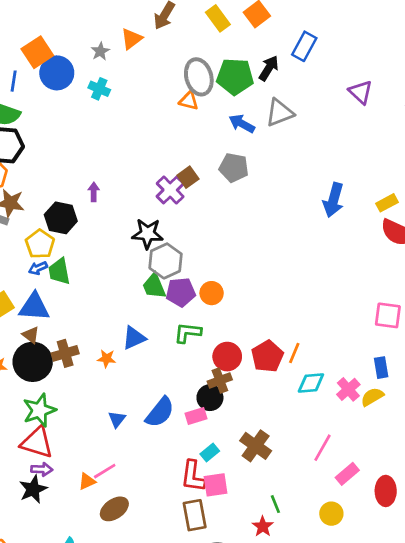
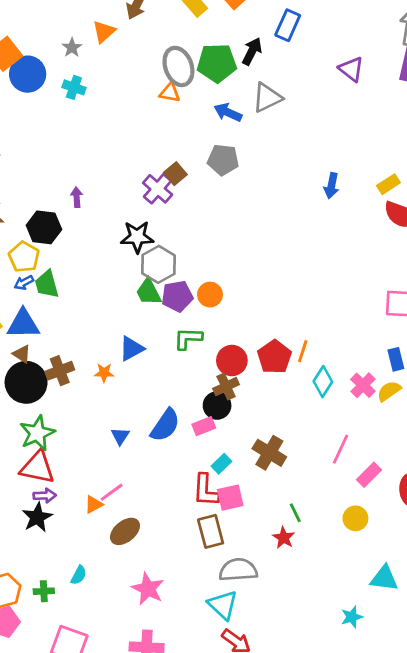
blue arrow: (333, 200) -> (331, 186), size x0.7
cyan diamond: (311, 383) -> (323, 382), turned -48

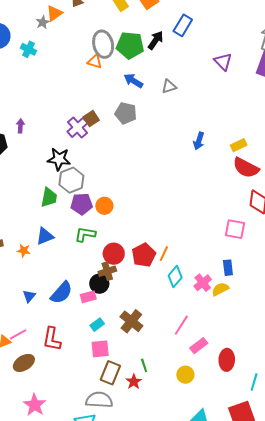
gray star: (72, 48) -> (43, 22), moved
gray triangle: (267, 98) -> (169, 86), moved, size x0.7
green trapezoid: (149, 292) -> (49, 197), moved, turned -150
red L-shape: (206, 490) -> (52, 339), moved
brown rectangle: (211, 531) -> (110, 373), moved, turned 30

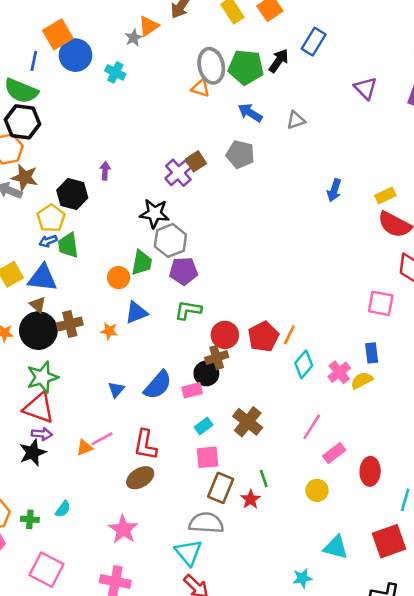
orange circle: (104, 206) -> (119, 278), moved
brown ellipse: (24, 363) -> (140, 478), moved

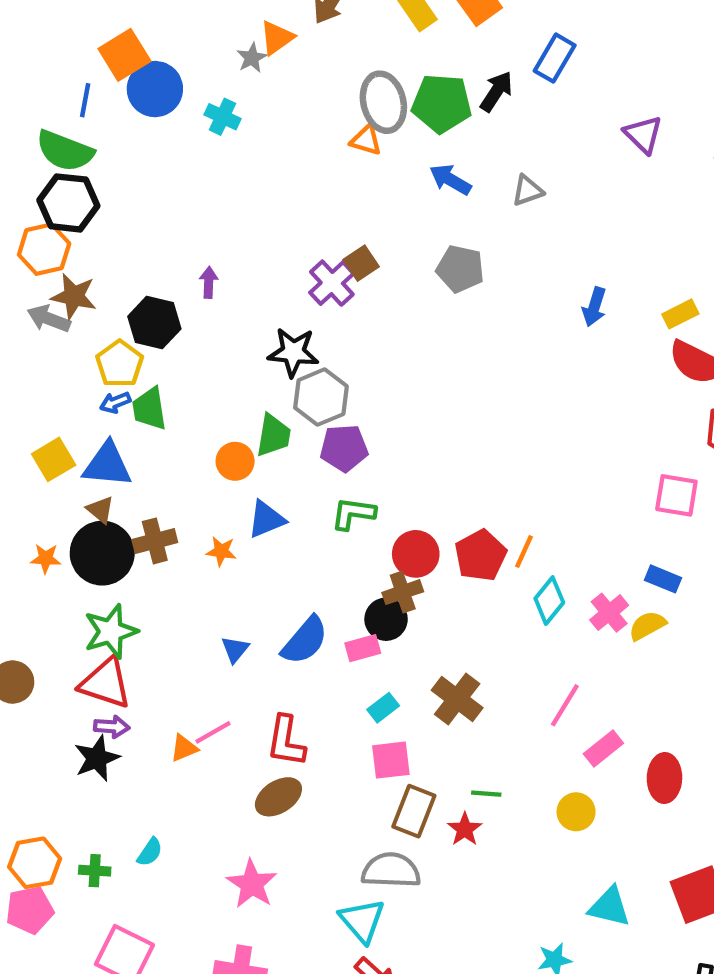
gray pentagon: (240, 154) -> (460, 269), moved
blue rectangle: (372, 353) -> (663, 579), turned -60
green line: (264, 478) -> (486, 794), turned -66

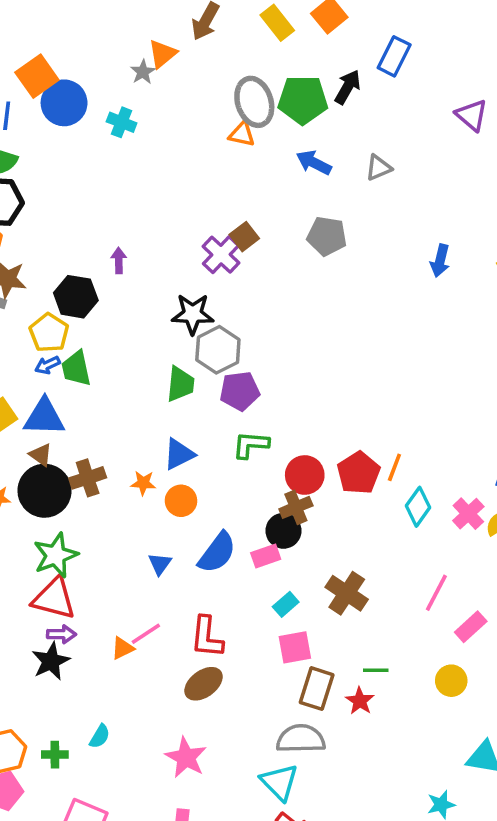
orange circle: (235, 461) -> (181, 501), moved

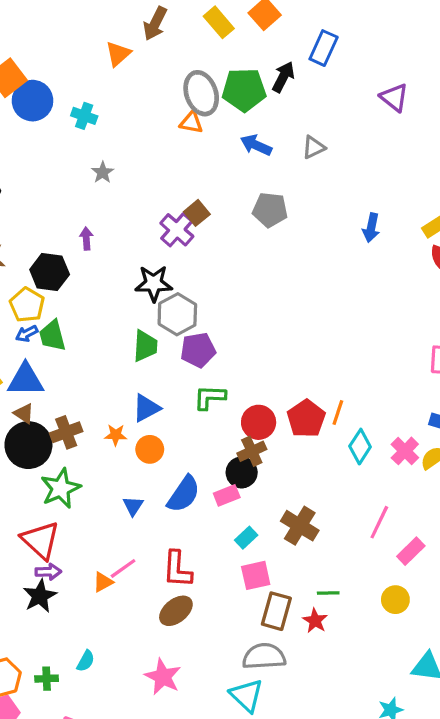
gray star: (143, 72) -> (103, 172), moved
green star: (56, 555) -> (61, 488), moved
red triangle: (54, 598) -> (41, 540), turned 30

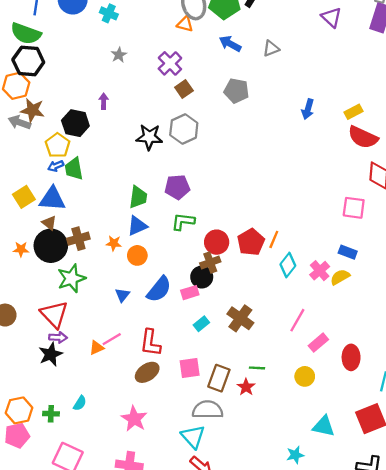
purple cross: (177, 230) -> (170, 63), moved
gray hexagon: (177, 314) -> (184, 129), moved
green trapezoid: (145, 346) -> (138, 197), moved
pink square: (256, 575) -> (190, 368), moved

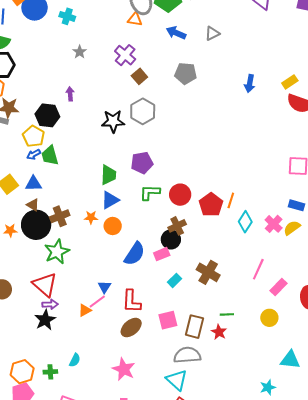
blue triangle: (52, 199) -> (33, 184), size x0.7
red circle: (217, 242) -> (180, 195), moved
blue triangle: (122, 295) -> (104, 287), moved

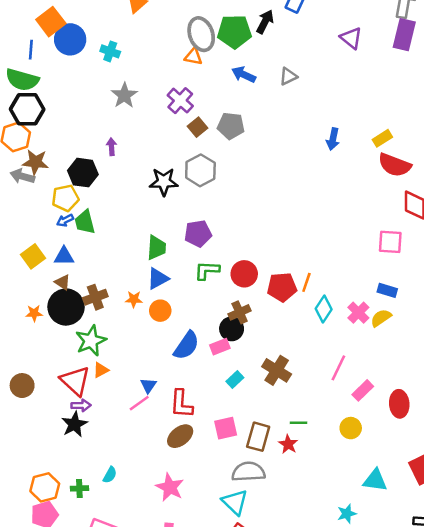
gray star: (80, 52) -> (124, 95), size x1.5
gray pentagon: (186, 73) -> (231, 126), moved
yellow pentagon: (34, 136) -> (65, 198), turned 30
red pentagon: (211, 205) -> (282, 287), turned 30
orange triangle: (85, 310) -> (101, 370), moved

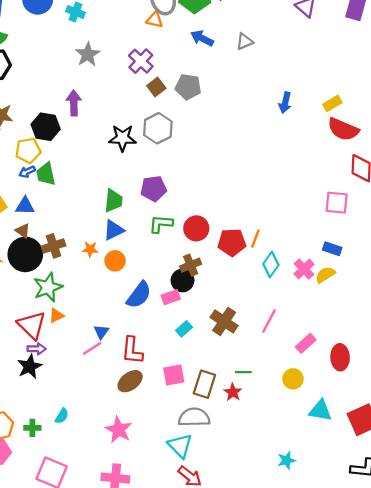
purple arrow: (112, 147) -> (74, 103), size x1.5
pink line: (338, 368) -> (269, 321), moved
cyan triangle: (375, 480) -> (320, 411), moved

